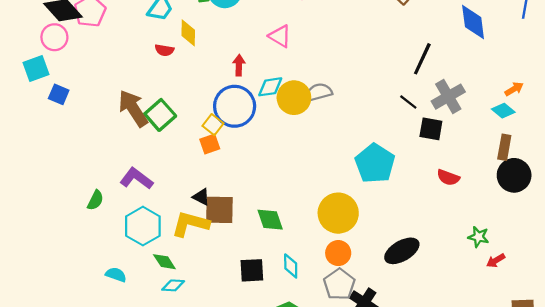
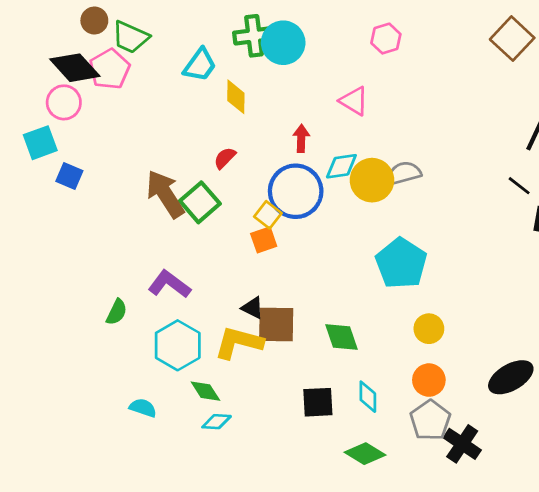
red semicircle: (164, 50) -> (225, 158), moved, turned 126
cyan pentagon: (375, 163) -> (401, 263), moved
yellow circle: (338, 213) -> (429, 329), size x0.6

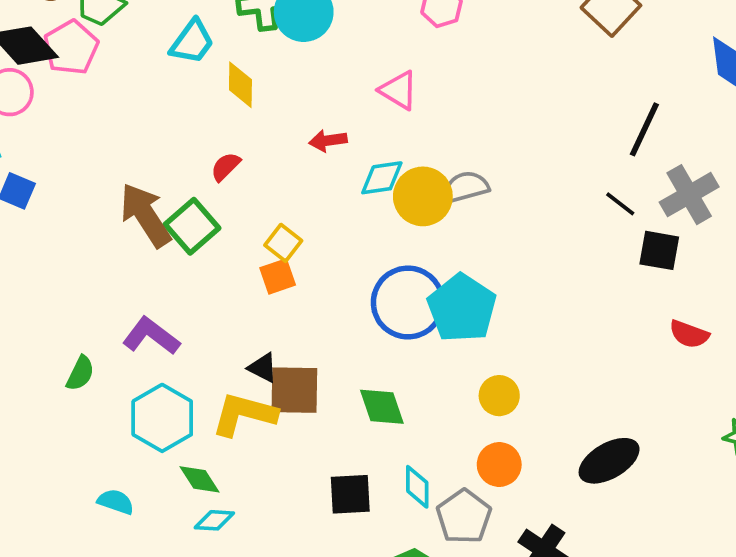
red arrow: (301, 138) -> (328, 141), turned -100
blue circle: (296, 191) -> (408, 303), moved
gray pentagon: (430, 420) -> (464, 517), moved

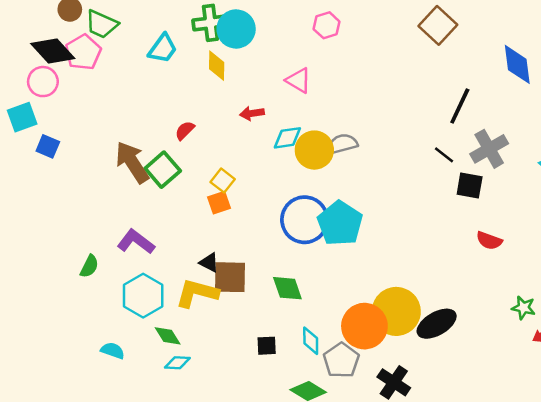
yellow diamond: (240, 85) -> (217, 66), moved
yellow circle: (499, 396) -> (396, 311), moved, size x1.8
orange circle: (499, 465) -> (364, 326), size x1.6
black square: (350, 494) -> (267, 346), size x0.7

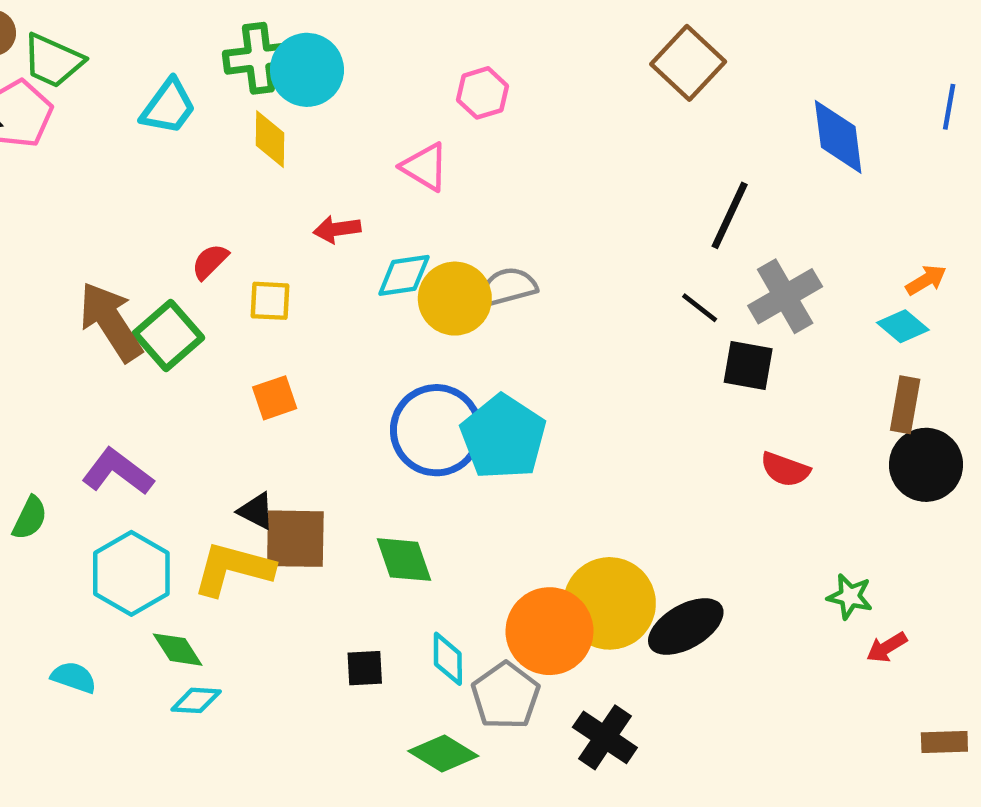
pink hexagon: (327, 25) -> (483, 93), moved
yellow square: (223, 181) -> (270, 301), moved, turned -35

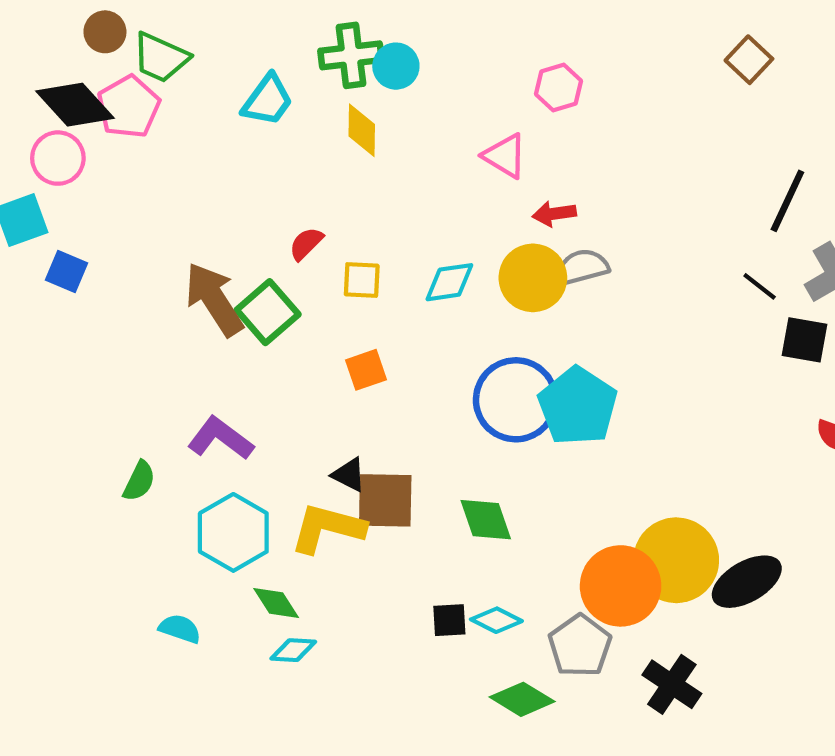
brown square: (688, 63) -> (749, 60), size x0.7
cyan circle: (307, 70) -> (396, 66), size x0.7
red arrow: (337, 229) -> (554, 214), moved
cyan diamond: (404, 275) -> (449, 282), moved
cyan diamond: (448, 659) -> (496, 620), moved, turned -63

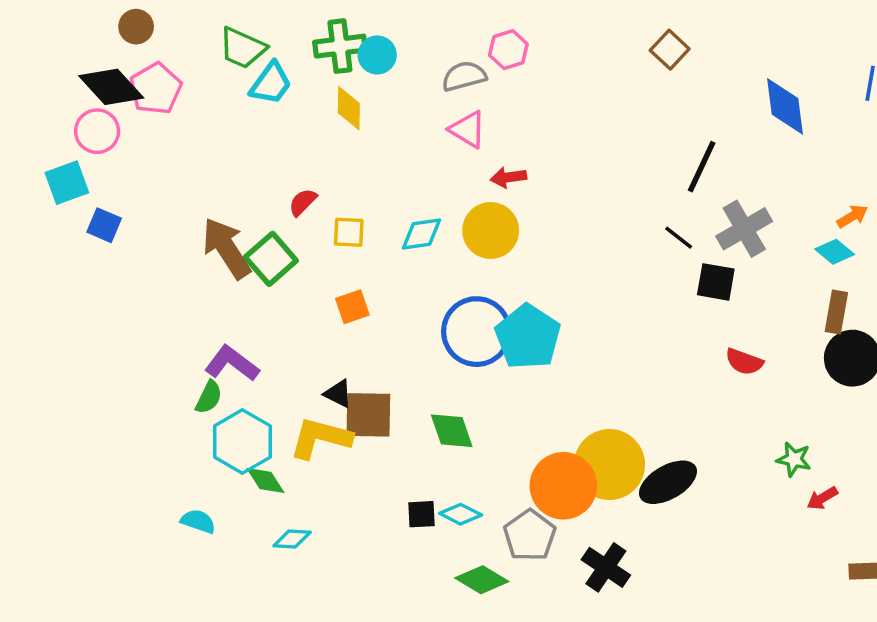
green trapezoid: (161, 58) -> (242, 48), moved
pink hexagon: (559, 87) -> (508, 50), moved
gray semicircle: (582, 267) -> (464, 76), moved
green semicircle: (139, 481) -> (209, 397), moved
green diamond: (276, 603) -> (265, 480), moved

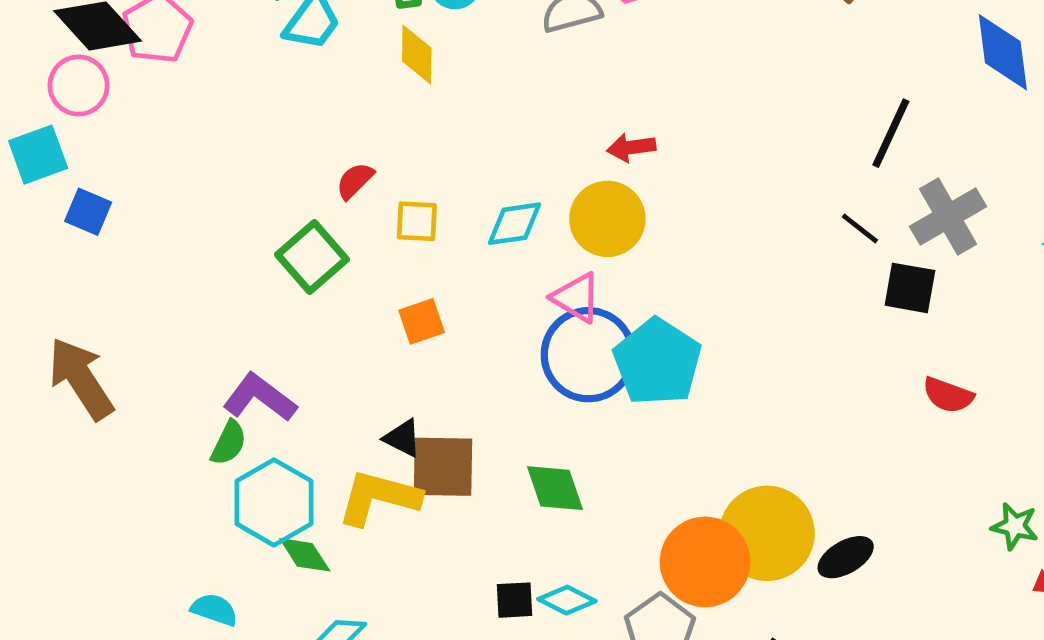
pink triangle: (468, 129) -> (576, 298), moved
brown arrow: (226, 248) -> (81, 379), moved
black ellipse: (668, 482) -> (846, 557), size x0.7

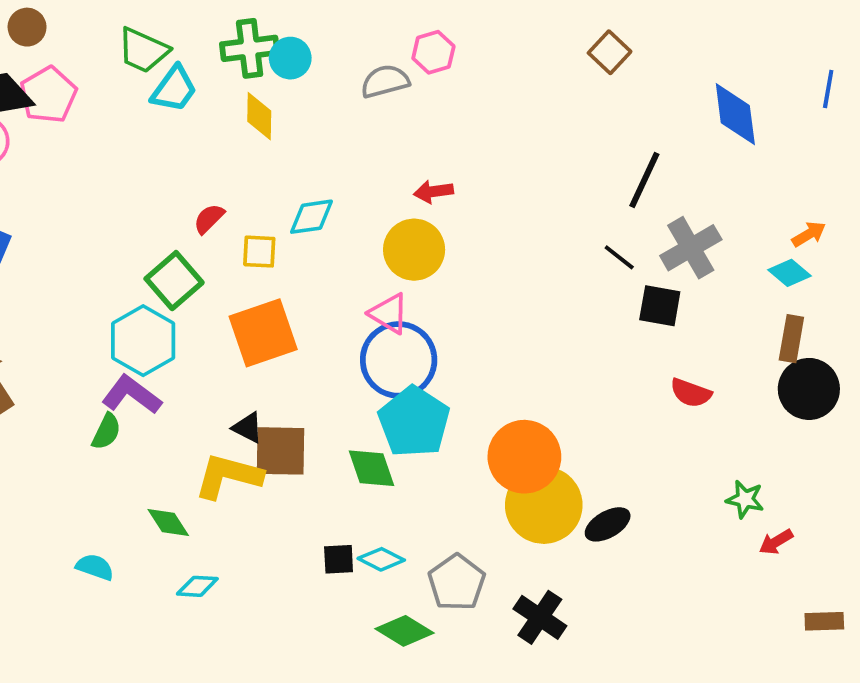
cyan diamond: (514, 224) -> (312, 217), moved
orange square: (422, 321) -> (263, 333), size x1.8
cyan pentagon: (657, 362) -> (414, 422), moved
cyan hexagon: (274, 502) -> (143, 341), moved
orange circle: (705, 562) -> (524, 457), moved

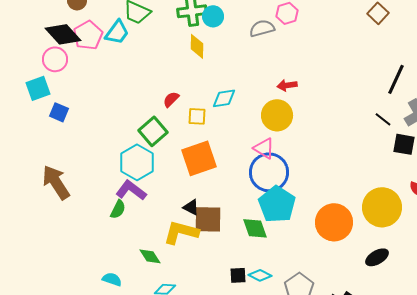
cyan trapezoid: (174, 89) -> (117, 32), moved
yellow circle: (544, 505) -> (382, 207), moved

